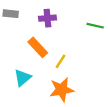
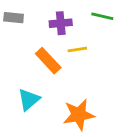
green line: (95, 26) -> (102, 16), moved
yellow line: (61, 61) -> (77, 50), moved, turned 48

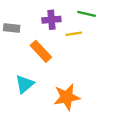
gray rectangle: (14, 18) -> (12, 28), moved
yellow line: (77, 50) -> (74, 34), moved

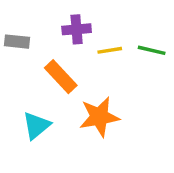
green line: (87, 14) -> (152, 50), moved
orange star: (67, 97) -> (99, 117), moved

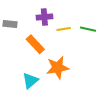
cyan triangle: (36, 126) -> (30, 81), moved

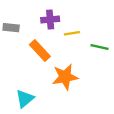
green line: (88, 29) -> (99, 47), moved
cyan triangle: (30, 81) -> (25, 99), moved

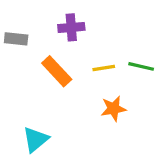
yellow line: (72, 33) -> (104, 68), moved
orange star: (65, 77) -> (113, 109), moved, size x0.7

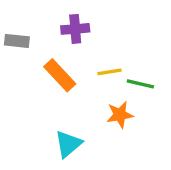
green line: (141, 66) -> (140, 84), moved
cyan triangle: (36, 139) -> (68, 144), moved

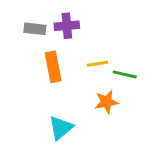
gray rectangle: (17, 41) -> (35, 29), moved
orange rectangle: (60, 75) -> (53, 67), turned 32

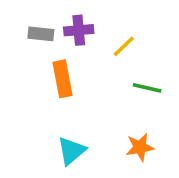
yellow line: (97, 64) -> (124, 46), moved, turned -35
orange star: (106, 102) -> (140, 147), moved

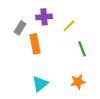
gray rectangle: (41, 34) -> (20, 28), moved, turned -64
green line: (147, 88) -> (82, 49), turned 56

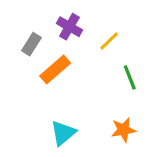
purple cross: (44, 17) -> (69, 27), turned 35
orange rectangle: (35, 44) -> (55, 70), turned 60

